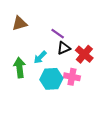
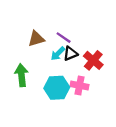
brown triangle: (20, 23) -> (36, 39), moved
cyan arrow: (40, 57) -> (58, 54), moved

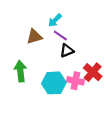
cyan arrow: (58, 54) -> (55, 20), moved
red cross: (93, 60) -> (93, 72), moved

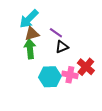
cyan arrow: (55, 20) -> (29, 19), moved, size x1.5
green arrow: (20, 71) -> (30, 49), moved

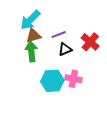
purple line: (56, 33) -> (59, 35), turned -56
red cross: (86, 67) -> (90, 42), moved

